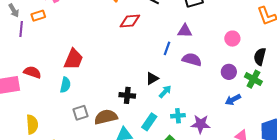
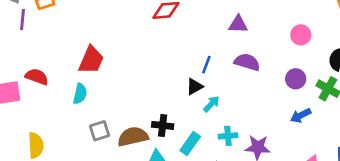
blue line: (167, 48) -> (206, 65), moved
black cross: (127, 95) -> (163, 125), moved

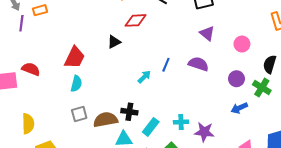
purple triangle: (238, 24) -> (207, 33), moved, turned 35
black triangle: (194, 87) -> (114, 42), moved
cyan semicircle: (80, 94) -> (76, 84), moved
cyan arrow: (211, 104) -> (144, 77), moved

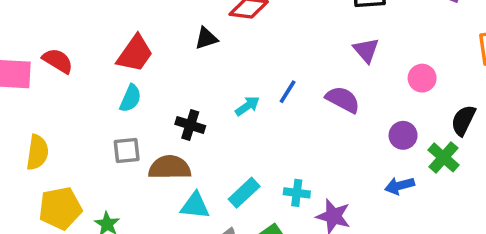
black cross: (129, 112) -> (190, 125), moved

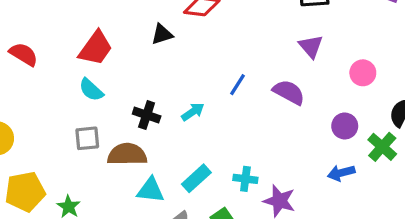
cyan semicircle: (130, 98) -> (91, 90), turned 108
cyan arrow: (247, 106) -> (193, 112), moved

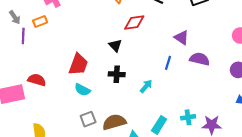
black triangle: (162, 34) -> (115, 45), turned -40
purple triangle: (311, 46) -> (182, 37), moved
black cross: (147, 115) -> (117, 74), moved

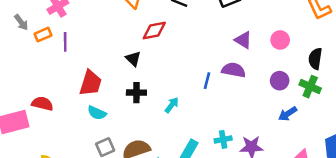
gray arrow: (15, 17) -> (21, 22), moved
purple line: (23, 36) -> (65, 42), moved
purple triangle: (182, 37) -> (243, 40), moved
blue line: (168, 63) -> (207, 81), moved

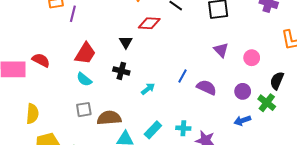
purple semicircle: (234, 70) -> (207, 87), moved

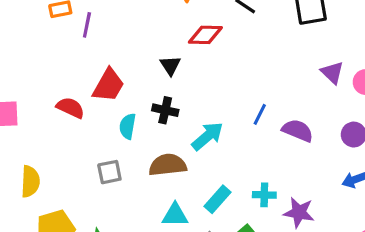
purple triangle: (221, 50) -> (332, 73), moved
red semicircle: (41, 60) -> (70, 108), moved
cyan semicircle: (84, 79) -> (128, 126), moved, turned 63
cyan arrow: (148, 89) -> (207, 136), size x1.5
brown semicircle: (109, 118) -> (168, 165), moved

